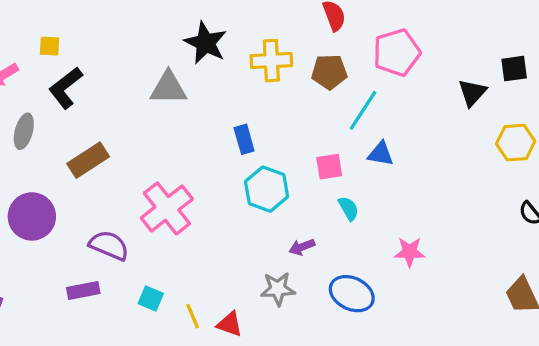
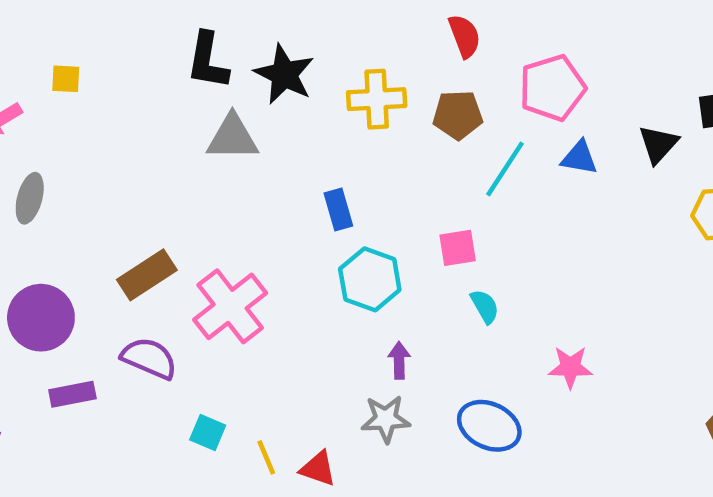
black L-shape: (66, 88) -> (208, 61), moved, turned -42
blue triangle: (381, 154) -> (579, 158), moved
brown rectangle: (88, 160) -> (147, 275), moved
purple arrow: (302, 247) -> (399, 360), moved, turned 110
purple rectangle: (83, 290) -> (72, 394), moved

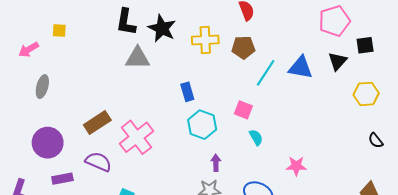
pink pentagon: (552, 88) -> (334, 21), moved
blue triangle: (579, 158) -> (301, 68), size x1.4
pink square: (458, 248) -> (243, 110), turned 30

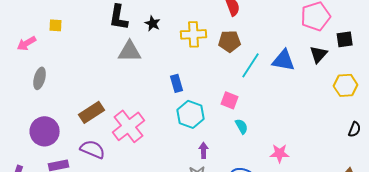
black star: (162, 28) -> (153, 23), size x0.6
black semicircle: (376, 141) -> (355, 129), turned -119

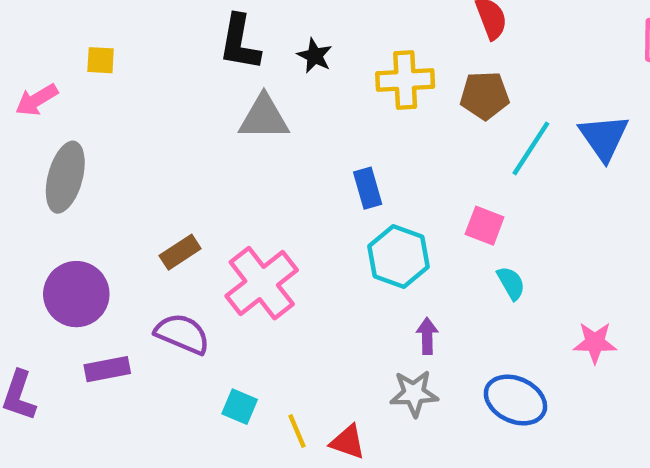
blue triangle: (284, 60) -> (604, 137), turned 45
gray ellipse: (40, 78) -> (65, 177), size x1.4
brown rectangle: (92, 112) -> (180, 252), size x0.7

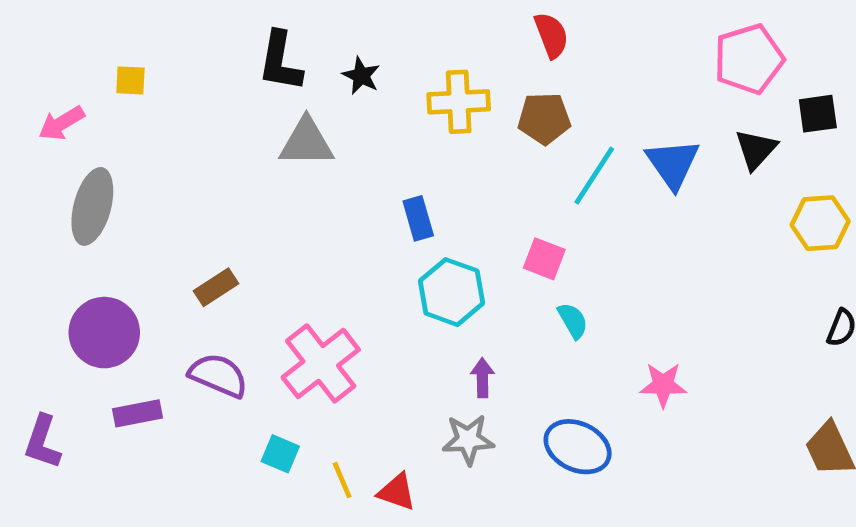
pink cross: (262, 283) -> (321, 363), moved

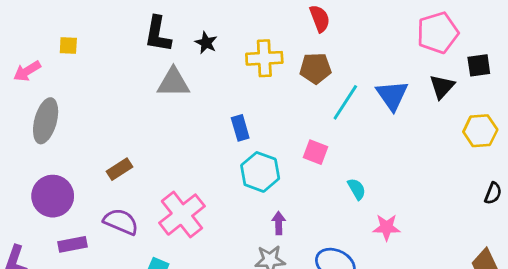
cyan semicircle: (573, 321) -> (357, 189), moved

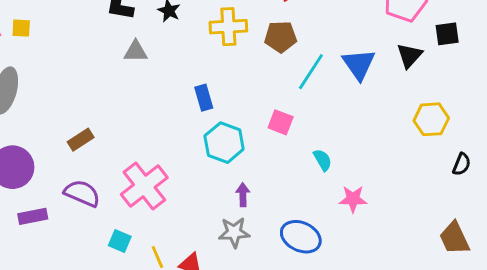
yellow square: (68, 46) -> (21, 28), moved
gray triangle: (173, 82) -> (136, 51), size x0.7
yellow hexagon: (480, 131) -> (431, 119), moved

